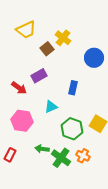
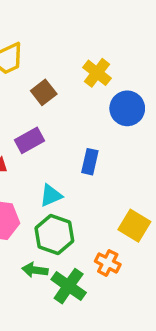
yellow cross: (63, 38) -> (97, 73), moved
green hexagon: (72, 129) -> (54, 234), moved
orange cross: (83, 156) -> (108, 263), moved

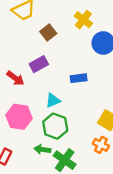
blue rectangle: (90, 162) -> (79, 78), turned 70
orange cross: (108, 263) -> (101, 145), moved

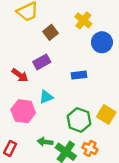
cyan triangle: (53, 100) -> (46, 97), moved
green hexagon: (55, 126) -> (79, 120), moved
orange cross: (101, 145) -> (90, 148), moved

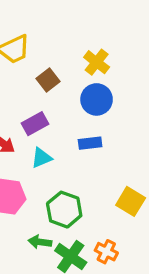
blue circle: (102, 42) -> (97, 99), moved
cyan triangle: (46, 97) -> (41, 158), moved
green hexagon: (79, 120) -> (64, 210), moved

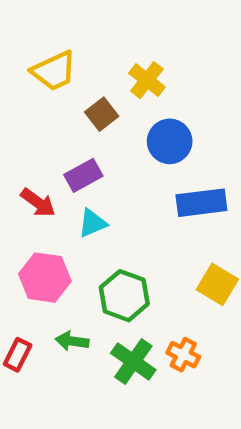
yellow cross: (97, 62) -> (147, 80), moved
blue rectangle: (90, 143) -> (201, 203), moved, size x1.5
green arrow: (40, 242) -> (72, 341), moved

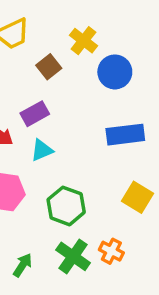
blue circle: (170, 141) -> (115, 72), moved
green arrow: (72, 341) -> (23, 265), moved, turned 115

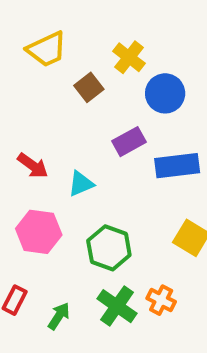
purple rectangle: (35, 114) -> (129, 142), moved

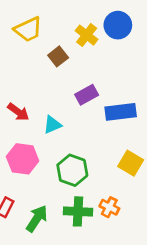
blue circle: (165, 93) -> (118, 25), moved
green cross: (117, 306) -> (78, 211), turned -32
green arrow: (59, 316) -> (37, 219), size x1.4

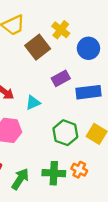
blue circle: (118, 25) -> (88, 48), moved
brown square: (58, 56) -> (38, 47), size x1.5
green hexagon: (72, 170) -> (65, 133), moved

